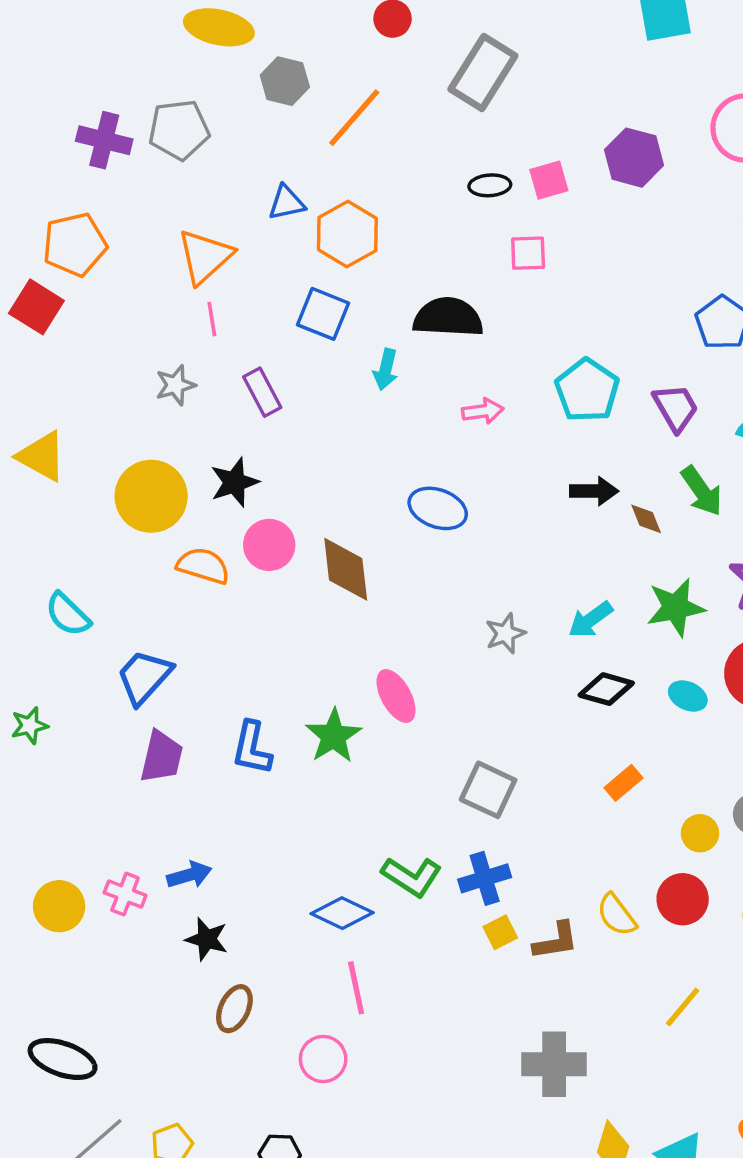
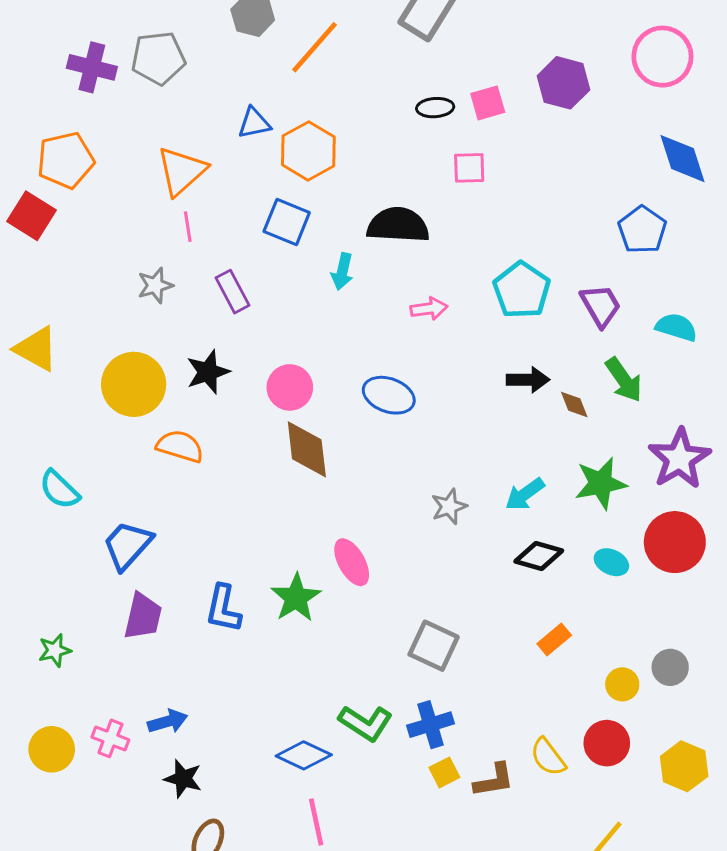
pink circle: (269, 545) -> (290, 387), moved
green star: (30, 726) -> (55, 650), moved

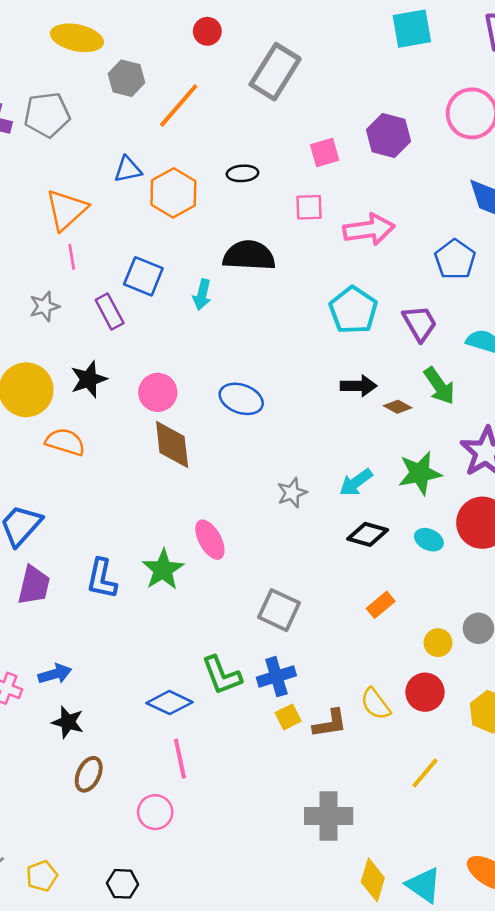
black ellipse: (435, 108) -> (242, 173), moved
blue square: (287, 222) -> (143, 276), moved
pink arrow: (429, 309) -> (369, 229), moved, size x1.6
brown diamond: (574, 404) -> (398, 407), turned -40
green L-shape: (366, 723) -> (222, 675), turned 36

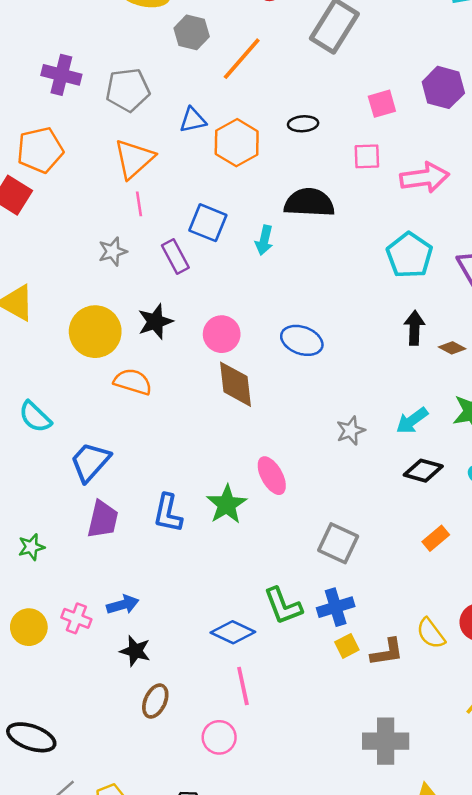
gray pentagon: (47, 115) -> (128, 90), moved
black arrow: (359, 386) -> (414, 328), turned -88

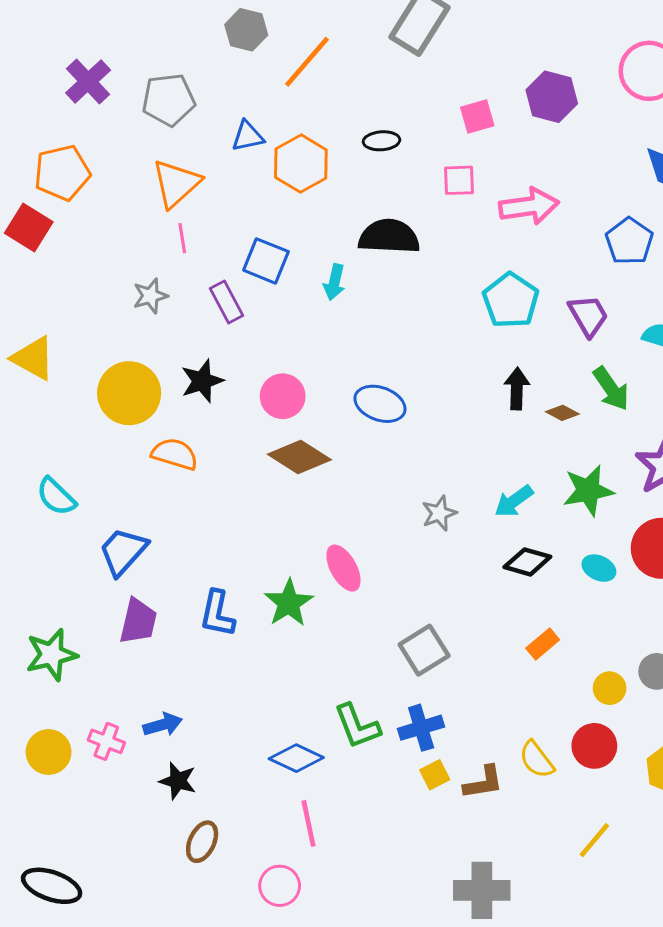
purple cross: (61, 75) -> (88, 81), turned 33
brown diamond: (235, 384) -> (299, 457), turned -51
gray square: (338, 543) -> (424, 650), turned 33
green star: (31, 547) -> (52, 655), size x1.6

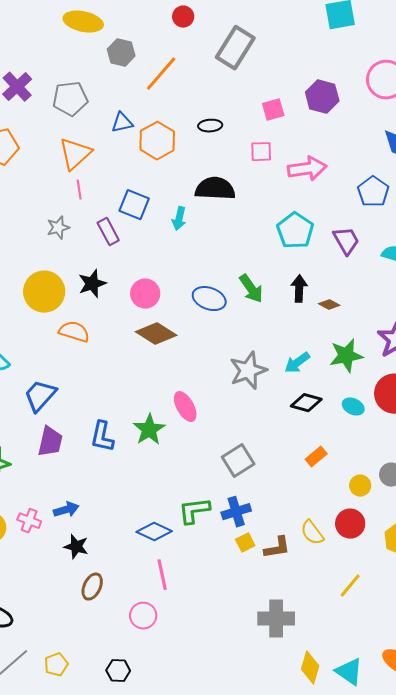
green arrow: (611, 389) -> (251, 289), moved
gray star: (439, 513) -> (248, 371), size x1.6
green L-shape: (357, 726) -> (194, 511), turned 104

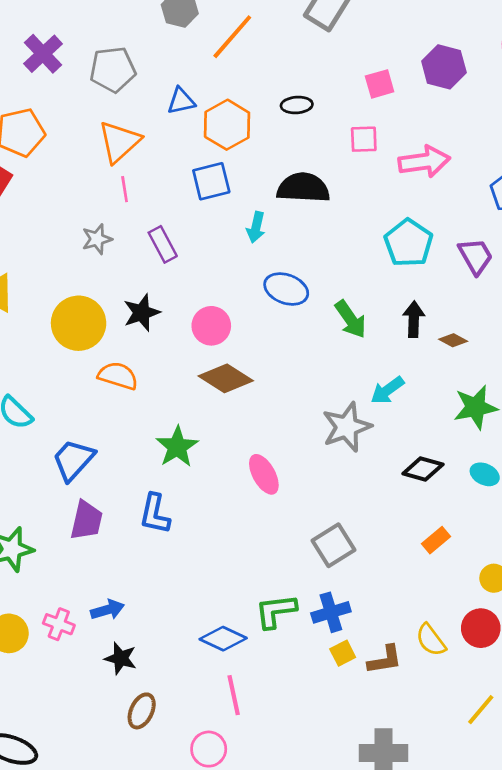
blue square: (134, 205) -> (211, 181), moved, turned -36
blue ellipse: (209, 299) -> (286, 289), moved
cyan arrow: (297, 363) -> (387, 390), moved
green star: (149, 430) -> (177, 447), moved

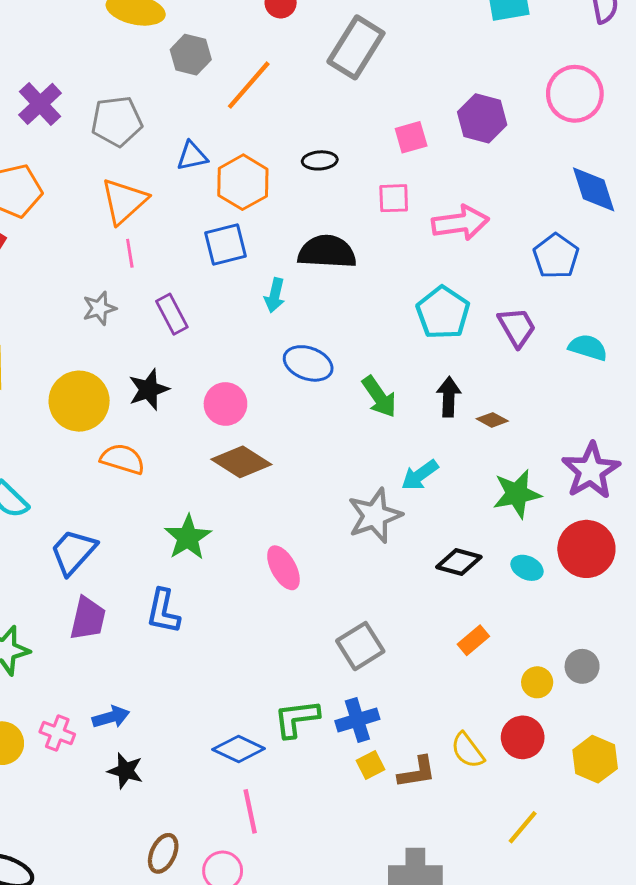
brown ellipse: (142, 711) -> (163, 853), moved

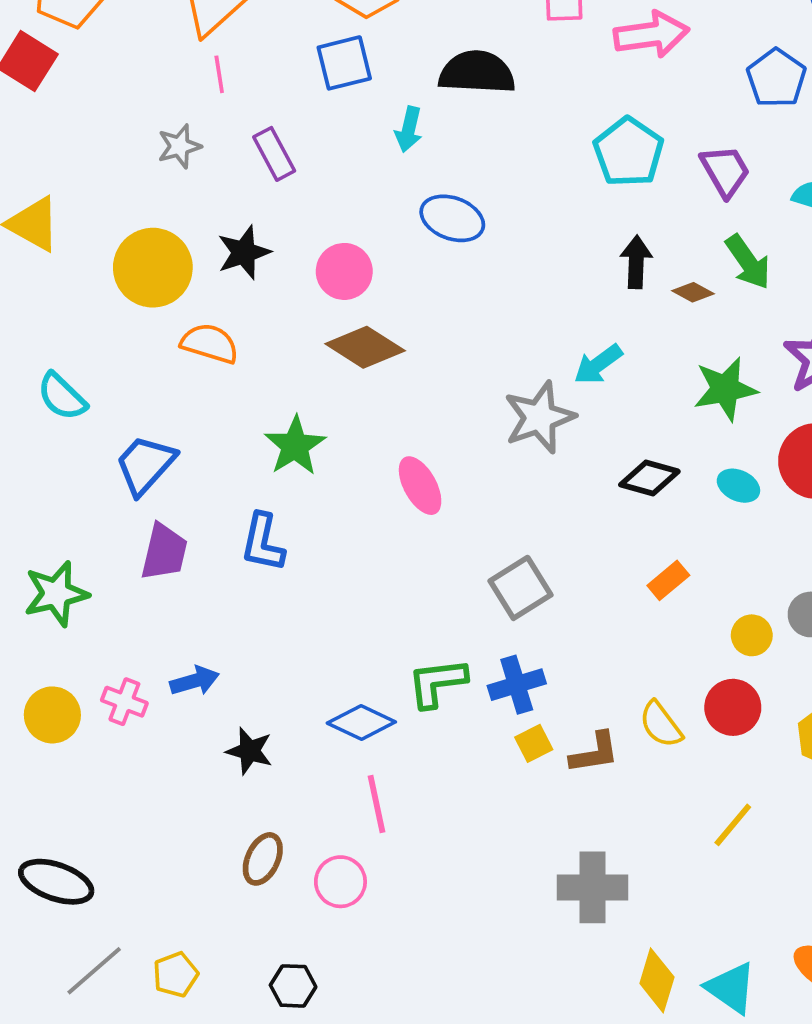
green arrow: (379, 397) -> (748, 262), moved
black star: (125, 771) -> (249, 751), moved

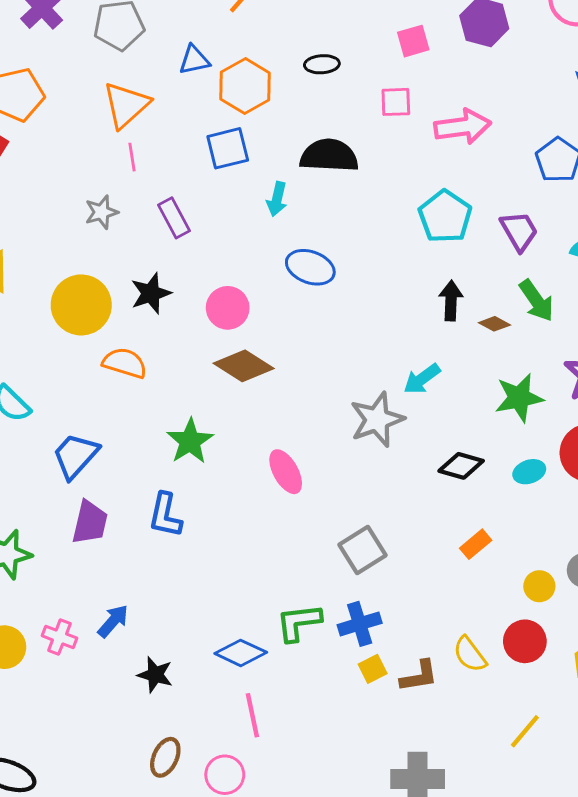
cyan ellipse: (738, 486) -> (529, 472), turned -44
blue arrow: (195, 681) -> (113, 621), turned -33

